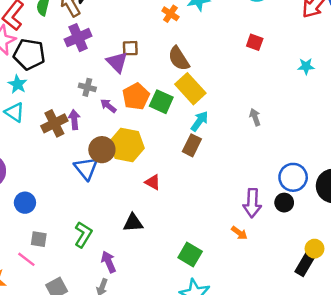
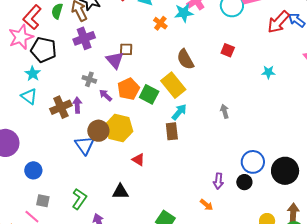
brown semicircle: (179, 59) -> (185, 59), moved
brown rectangle: (192, 145) -> (172, 131), turned -36
purple arrow: (252, 203) -> (218, 181), size x0.7

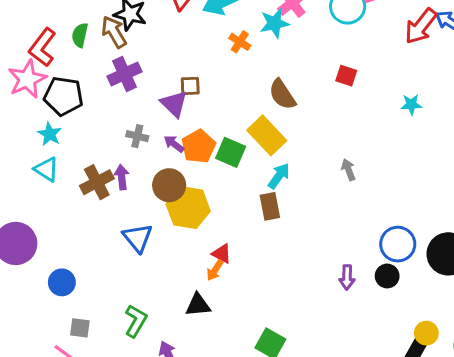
purple arrow: (106, 95) -> (174, 144), moved
brown circle: (98, 131) -> (169, 185), moved
orange arrow: (207, 205) -> (215, 270), moved, turned 88

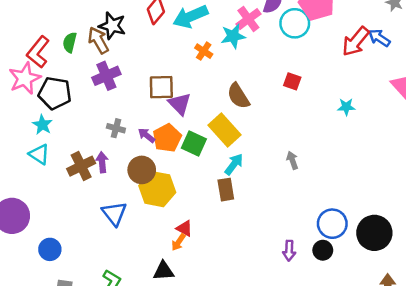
brown square: (190, 86) -> (161, 87), size x1.5
purple triangle: (174, 104) -> (180, 104), moved

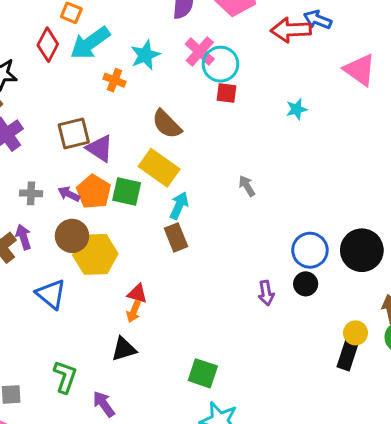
pink cross: (248, 19) -> (200, 52), moved
cyan circle: (295, 23) -> (221, 64), moved
red arrow: (356, 41) -> (291, 30), turned 60

